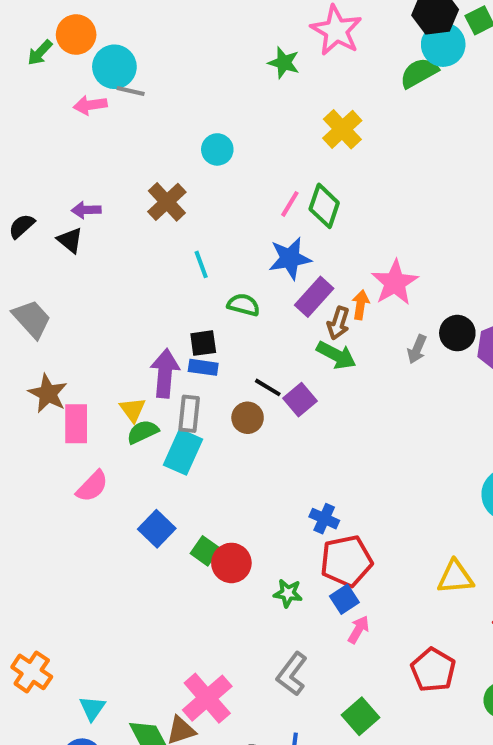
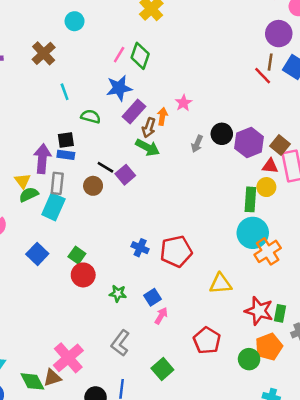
pink star: (395, 283) -> (183, 103), size x0.6
green square: (205, 551) -> (77, 255), moved
red pentagon: (346, 561) -> (176, 251), moved

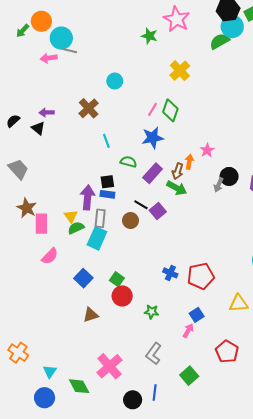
purple rectangle: (134, 112) -> (153, 173), moved
black circle: (222, 134) -> (229, 176), moved
blue square: (152, 297) -> (197, 315), moved
brown triangle: (52, 378) -> (91, 315), moved

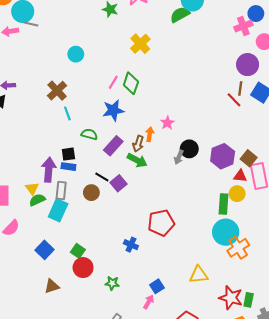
brown cross: (89, 108) -> (57, 91), moved
red pentagon: (201, 276) -> (161, 223), moved

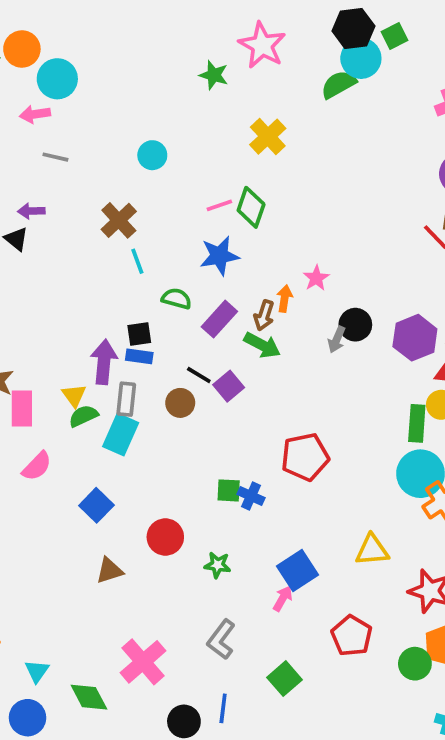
gray line: (31, 24) -> (55, 157), moved
pink line: (113, 82) -> (219, 205), turned 40
green square: (78, 251) -> (229, 490), moved, turned -32
blue square: (157, 286) -> (298, 571), size x1.5

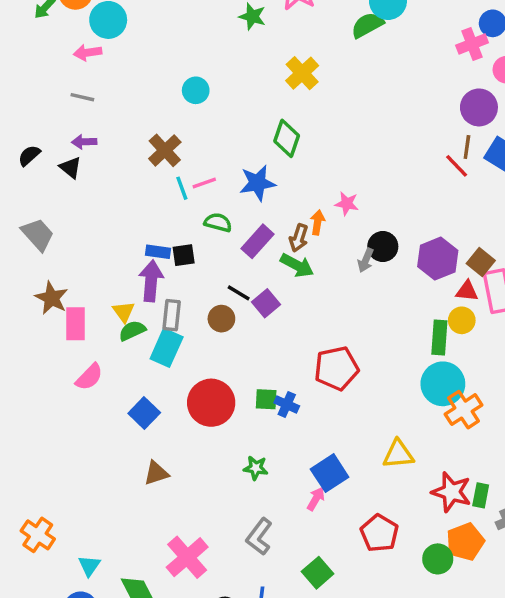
gray line: (55, 157) -> (82, 97), moved
pink line: (219, 205) -> (204, 183), moved
pink star: (316, 278) -> (347, 204), turned -30
blue rectangle: (139, 356) -> (158, 252), moved
red circle: (165, 537) -> (211, 403), moved, size x1.4

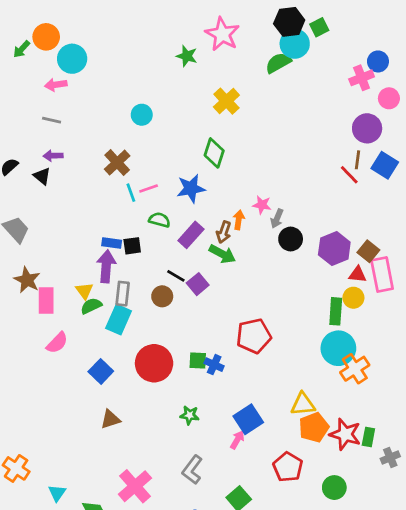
gray arrow: (366, 260) -> (277, 218), moved
orange pentagon: (465, 542) -> (314, 427), moved

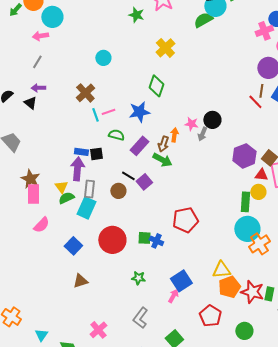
gray line: (52, 120) -> (37, 62), turned -72
black circle: (291, 239) -> (212, 120), moved
brown star: (27, 280) -> (30, 179), moved
pink cross: (135, 486) -> (98, 330), size x0.7

